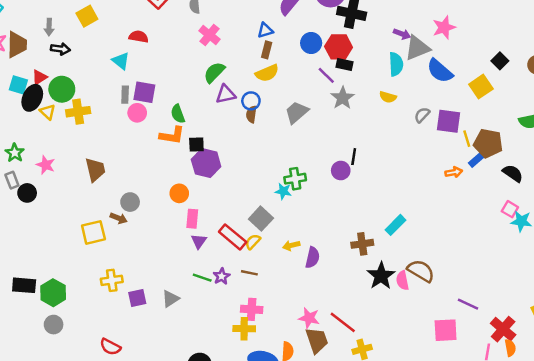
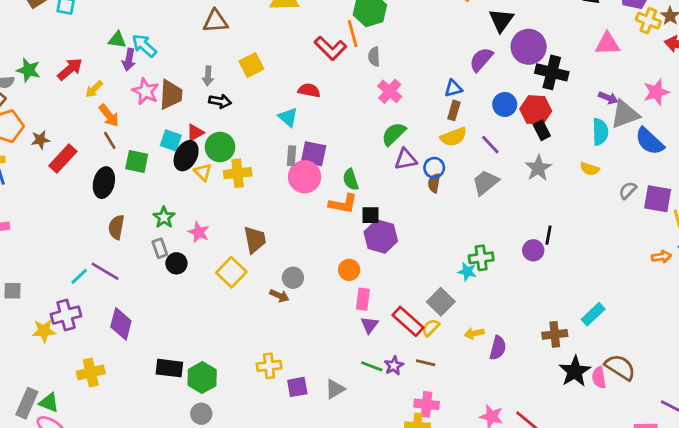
black rectangle: (345, 65) -> (542, 130), turned 49
purple line: (326, 75) -> (490, 145), moved
pink circle: (137, 113) -> (305, 177), size x1.5
yellow square: (93, 232) -> (231, 272), moved, turned -35

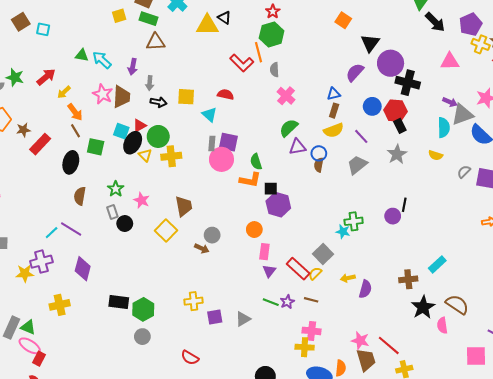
purple arrow: (129, 60) -> (133, 67), moved
yellow square: (251, 65) -> (186, 97), moved, turned 30
pink semicircle: (599, 378) -> (442, 325), moved

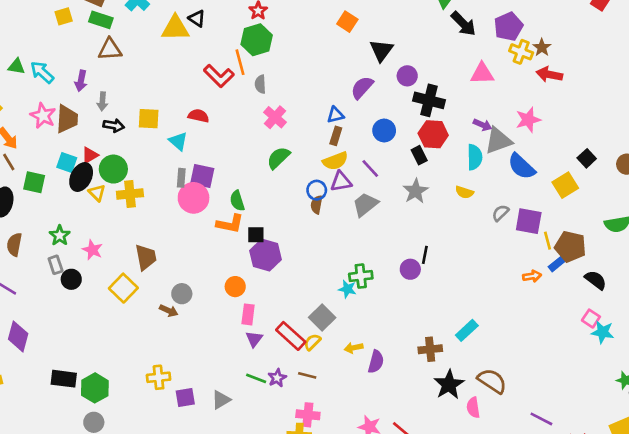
purple circle: (391, 63) -> (407, 76), size x0.6
red hexagon: (395, 111) -> (433, 134), moved
purple triangle: (297, 147) -> (341, 182), moved

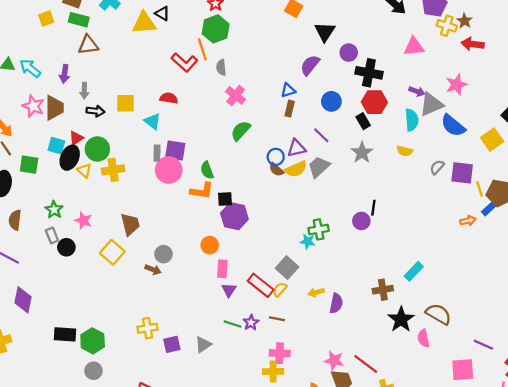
yellow semicircle: (335, 161) -> (296, 169), moved
brown semicircle: (317, 205) -> (276, 170), turned -56

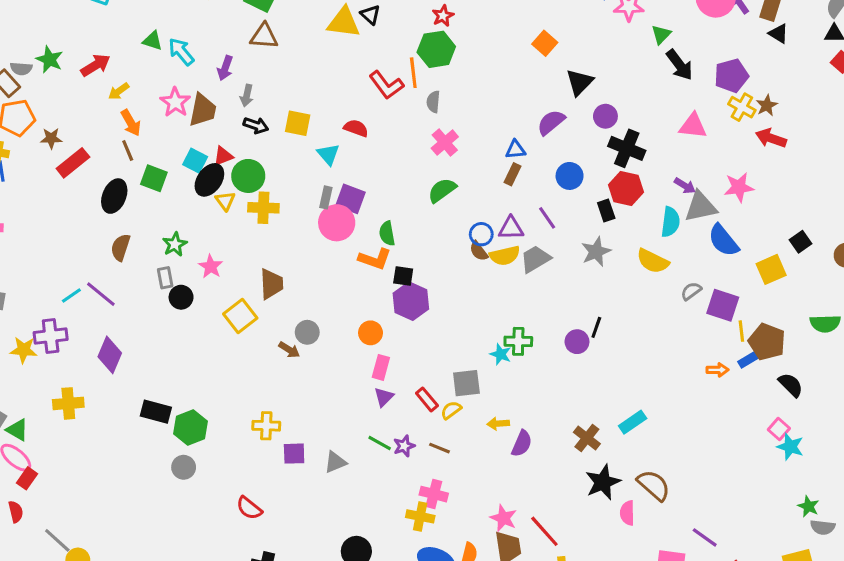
yellow semicircle: (405, 151) -> (653, 261), size x1.5
gray square: (287, 268) -> (466, 383), turned 30
red rectangle: (261, 285) -> (427, 399), size x0.7
brown cross: (383, 290) -> (587, 438), turned 36

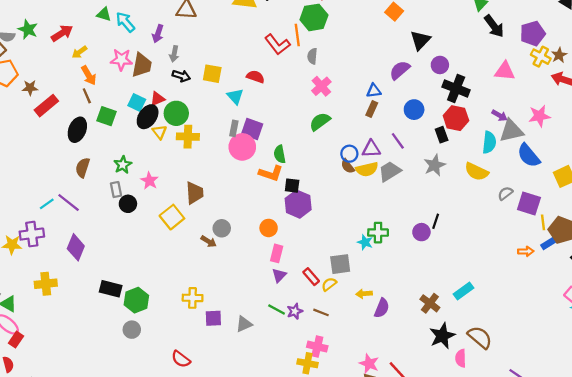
pink star: (175, 102) -> (121, 60), turned -30

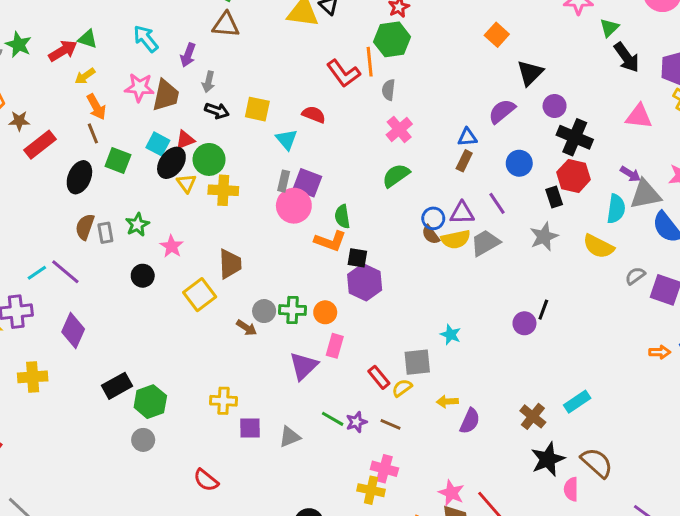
green triangle: (104, 14) -> (88, 39), moved
gray rectangle: (116, 190) -> (105, 233), moved
green cross: (378, 233) -> (293, 310), moved
purple triangle: (279, 275) -> (304, 366), moved, size x1.5
black rectangle: (111, 289) -> (117, 386), turned -45

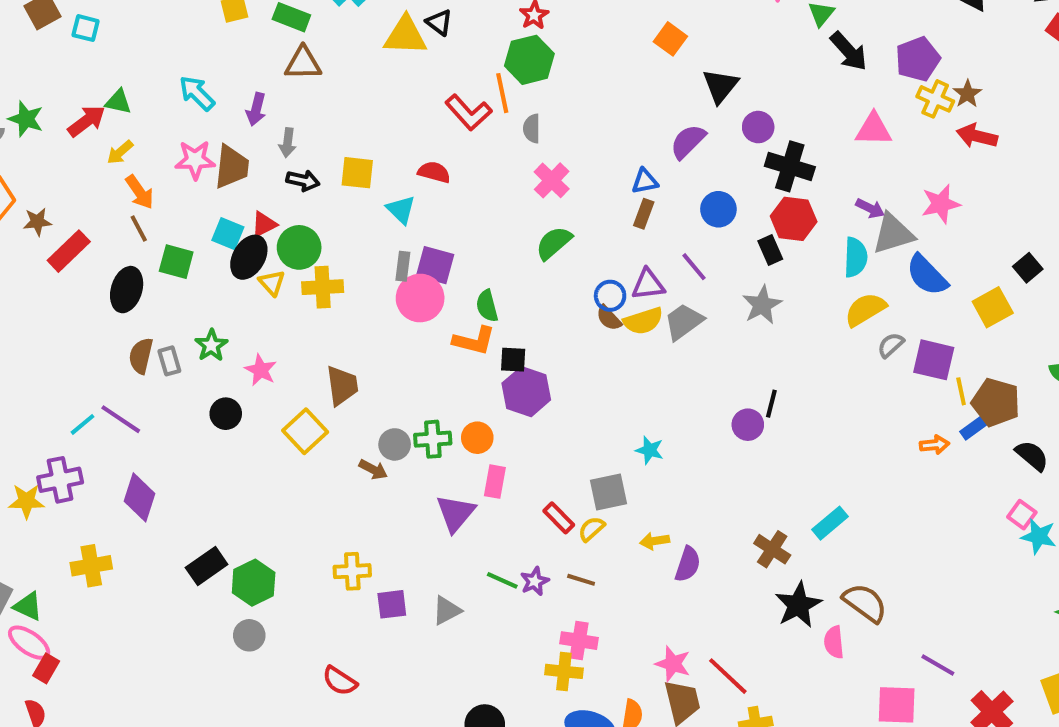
yellow semicircle: (598, 246) -> (865, 310), moved, turned 128

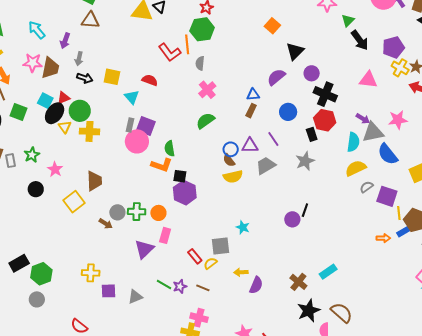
yellow semicircle: (643, 321) -> (233, 177), moved

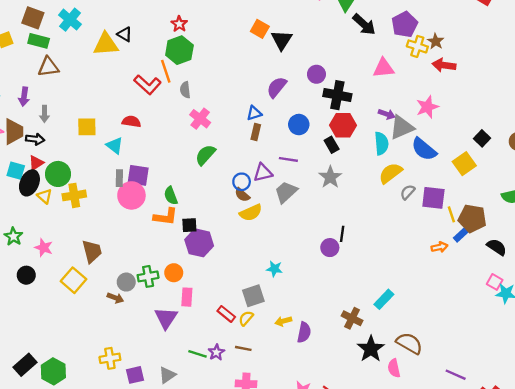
black triangle: (295, 51) -> (282, 40), moved
black arrow: (85, 78) -> (35, 139), moved
purple line: (273, 139) -> (288, 159), turned -35

